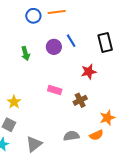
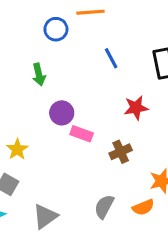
blue circle: (33, 16) -> (56, 29), moved
purple circle: (54, 47) -> (62, 113), moved
gray semicircle: (71, 136) -> (104, 207), turned -56

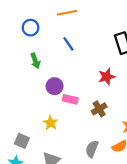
blue circle: (56, 29) -> (31, 28), moved
blue line: (111, 58) -> (68, 44), moved
yellow star: (17, 149) -> (51, 123), moved

